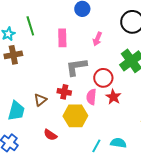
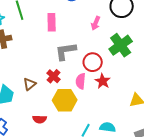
pink arrow: (97, 39) -> (96, 23), moved
red cross: (64, 92) -> (54, 76), turned 32
red semicircle: (50, 135) -> (40, 119), turned -32

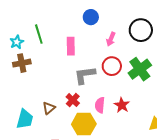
pink arrow: (96, 23) -> (111, 39), moved
red circle: (93, 62) -> (112, 66), moved

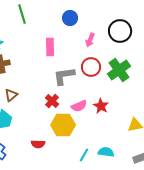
green line: (39, 34) -> (22, 14), moved
pink semicircle: (100, 105) -> (79, 106), turned -119
brown triangle: (49, 108) -> (11, 95), moved

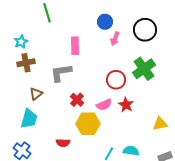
blue circle: (70, 18) -> (105, 22), moved
red circle: (91, 67) -> (116, 80), moved
gray L-shape: (64, 76) -> (61, 73), moved

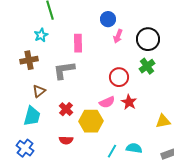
black circle: (145, 30) -> (148, 39), moved
cyan star: (21, 42) -> (41, 35), moved
green cross: (144, 69) -> (147, 66), size x0.7
red cross: (77, 100) -> (66, 109), moved

